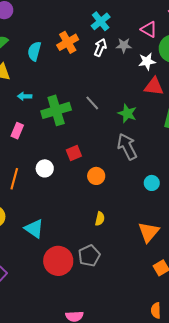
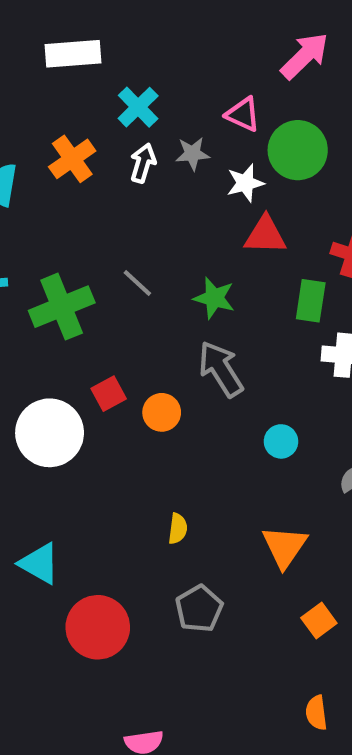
white circle: (45, 168) -> (50, 433), size x1.8
orange circle: (96, 176) -> (162, 412), moved
gray pentagon: (89, 256) -> (199, 609), moved

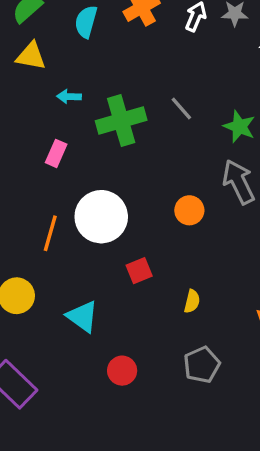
red square: (109, 394) -> (139, 271), moved
red circle: (98, 627) -> (122, 371), size x0.6

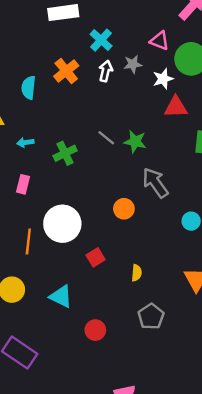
green cross: (121, 120) -> (65, 153), size x0.7
green star: (239, 127) -> (135, 142), moved

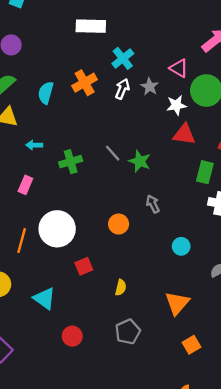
gray star: (133, 64) -> (150, 87), turned 30
gray arrow: (155, 183) -> (153, 204), size x0.6

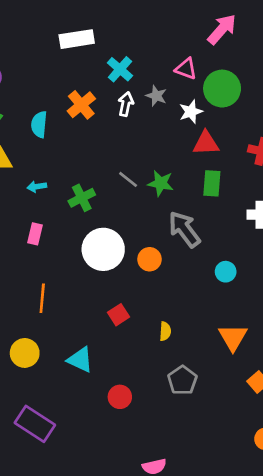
green rectangle: (205, 172) -> (212, 183), moved
gray arrow: (153, 204) -> (184, 229), size x1.8
white circle: (57, 229) -> (103, 249), moved

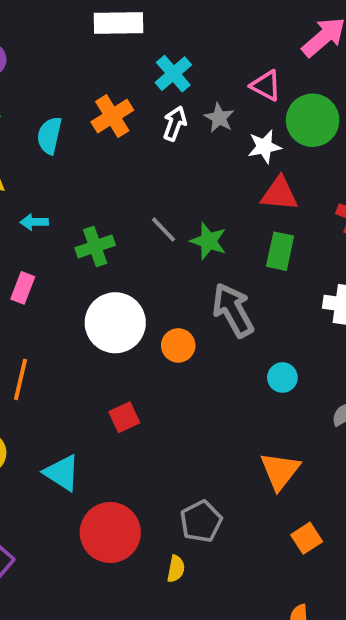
yellow semicircle: (165, 331) -> (176, 569), moved
red circle: (120, 397) -> (110, 533), size x1.8

